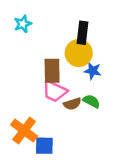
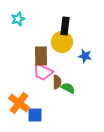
blue star: (93, 71) -> (85, 56), moved
green semicircle: (91, 101) -> (68, 88), moved
brown semicircle: (72, 104) -> (57, 82), turned -72

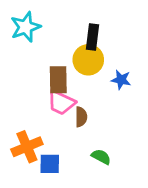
cyan star: (18, 19) -> (26, 27), size x1.5
green semicircle: (68, 88) -> (101, 157), moved
orange cross: (19, 103) -> (27, 147), turned 30

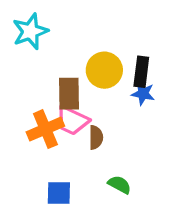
black rectangle: (93, 37) -> (141, 72), moved
orange cross: (27, 147) -> (45, 129), moved

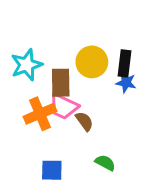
cyan star: (30, 31) -> (27, 65), moved
brown semicircle: (96, 137) -> (84, 121), turned -36

